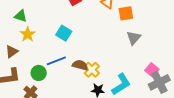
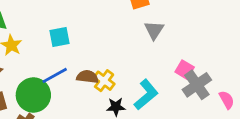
cyan square: (64, 33) -> (60, 37), turned -35
green circle: (39, 73) -> (33, 95), size x1.6

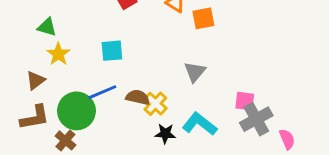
gray triangle: (154, 30) -> (195, 72), moved
pink square: (185, 70) -> (245, 101), turned -30
cyan L-shape: (146, 95) -> (200, 124), turned -108

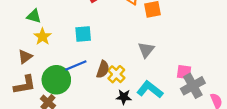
brown semicircle: (138, 97) -> (103, 69), turned 96

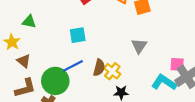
yellow star: (42, 37) -> (12, 42), moved
brown triangle: (25, 57) -> (24, 61), turned -40
cyan L-shape: (150, 89) -> (164, 82), moved

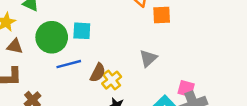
brown triangle: (24, 61) -> (15, 46), turned -40
green circle: (55, 81) -> (52, 37), moved

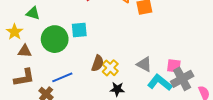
gray triangle: (148, 58) -> (144, 64), moved, turned -42
blue line: (69, 64) -> (62, 77), moved

